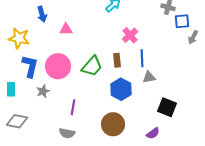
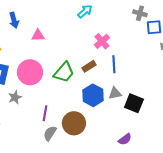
brown rectangle: (117, 60) -> (89, 66), turned 64
gray triangle: (149, 77) -> (115, 93), moved
black square: (167, 107) -> (134, 103), moved
brown circle: (113, 124) -> (74, 123), moved
gray semicircle: (67, 133) -> (50, 133), moved, turned 112

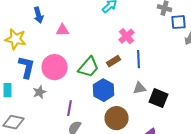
blue hexagon: (93, 95) -> (104, 90), moved
brown circle: (74, 123) -> (116, 118), moved

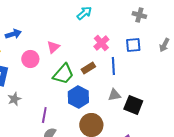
blue arrow: (38, 15) -> (13, 34), moved, turned -91
blue square: (178, 22) -> (133, 45), moved
pink triangle: (62, 30) -> (53, 47), moved, turned -40
pink circle: (54, 67) -> (30, 59), moved, size x0.7

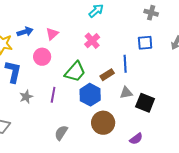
pink cross: (101, 43) -> (92, 41), moved
pink triangle: (53, 47) -> (52, 34), moved
brown rectangle: (88, 68) -> (107, 75), moved
purple line: (44, 115) -> (53, 95), moved

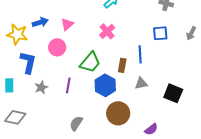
brown rectangle: (107, 75) -> (122, 65), turned -48
black square: (145, 103) -> (173, 93), moved

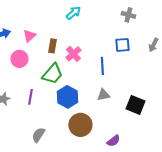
pink cross: (107, 31) -> (73, 54), moved
brown rectangle: (122, 65) -> (52, 46), moved

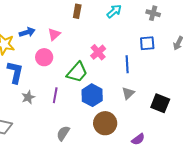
cyan arrow: (73, 13) -> (114, 11), moved
brown rectangle: (52, 46) -> (77, 11), moved
gray triangle: (103, 95) -> (128, 93), turned -32

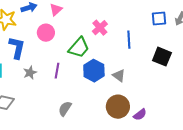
blue square: (147, 43) -> (159, 19), moved
gray triangle: (128, 93) -> (119, 76), moved, turned -40
black square: (160, 103) -> (162, 57), moved
brown circle: (105, 123) -> (118, 107), moved

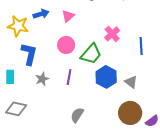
pink circle: (46, 33) -> (66, 45), moved

